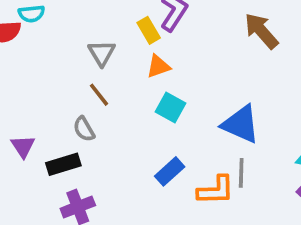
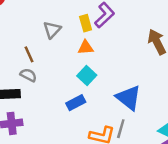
brown line: (99, 95) -> (29, 54), moved
gray semicircle: (84, 129) -> (28, 75), turned 133
blue rectangle: (170, 171) -> (76, 103), moved

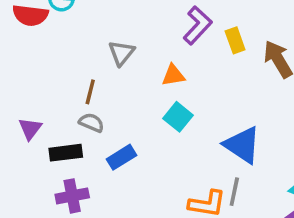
yellow rectangle: (86, 23) -> (235, 40), moved
brown line: (29, 54) -> (90, 92), turned 42
blue rectangle: (76, 103) -> (121, 157), moved

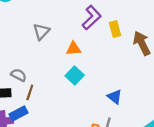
brown line: (90, 92) -> (30, 92), moved
blue triangle: (242, 145) -> (115, 97), size x0.6
blue rectangle: (121, 157) -> (19, 114), moved

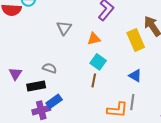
yellow rectangle: (115, 29) -> (136, 40), moved, size x1.5
brown line: (30, 92) -> (94, 80), moved

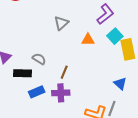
cyan square: (98, 62) -> (115, 36), moved
brown line: (94, 80) -> (64, 72), moved
purple cross: (41, 110) -> (61, 93), moved

